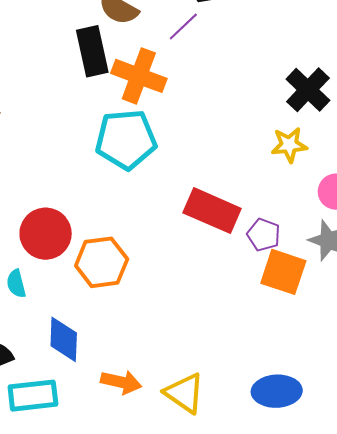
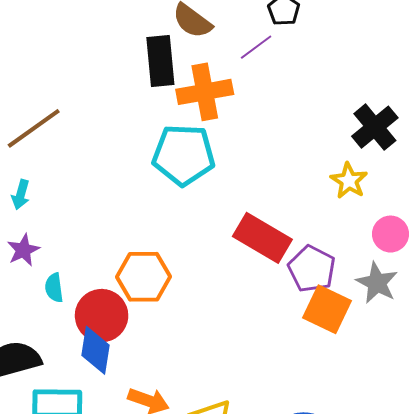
orange cross: (139, 76) -> (205, 92), turned -38
yellow star: (289, 145) -> (349, 181), turned 30
red circle: (46, 234) -> (102, 316), moved
purple pentagon: (264, 235) -> (312, 269), size x1.4

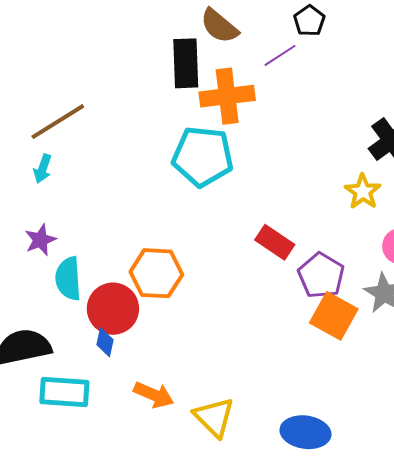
cyan arrow: (21, 195) -> (43, 169), moved
red rectangle: (262, 238) -> (275, 242), size x0.7
cyan semicircle: (54, 288) -> (68, 279), size x1.5
blue diamond: (95, 350) -> (105, 342), size x0.6

